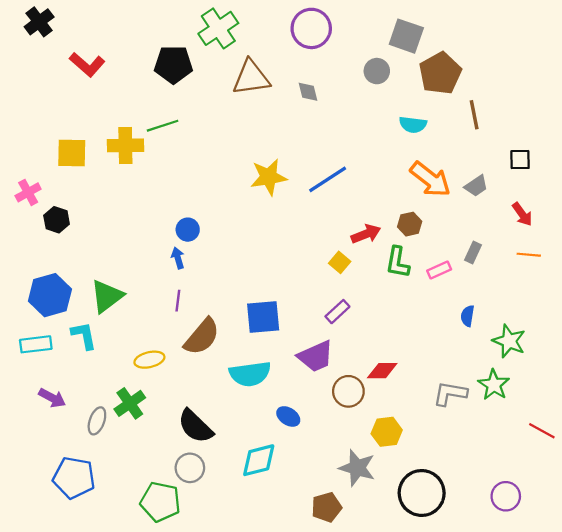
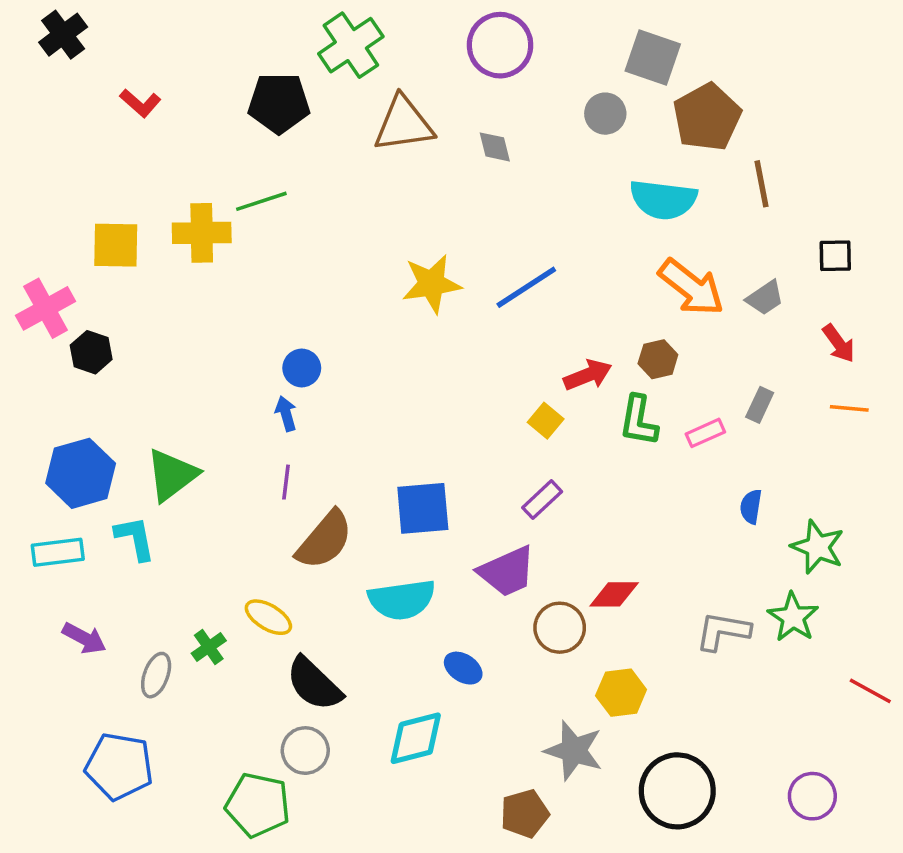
red L-shape: (87, 64) -> (140, 103), size x0.7
cyan semicircle: (413, 125) -> (663, 200), size x1.5
pink cross: (28, 192) -> (46, 308), size x1.4
yellow ellipse: (149, 360) -> (268, 617), moved, turned 44
green cross: (130, 403) -> (209, 647), size x0.7

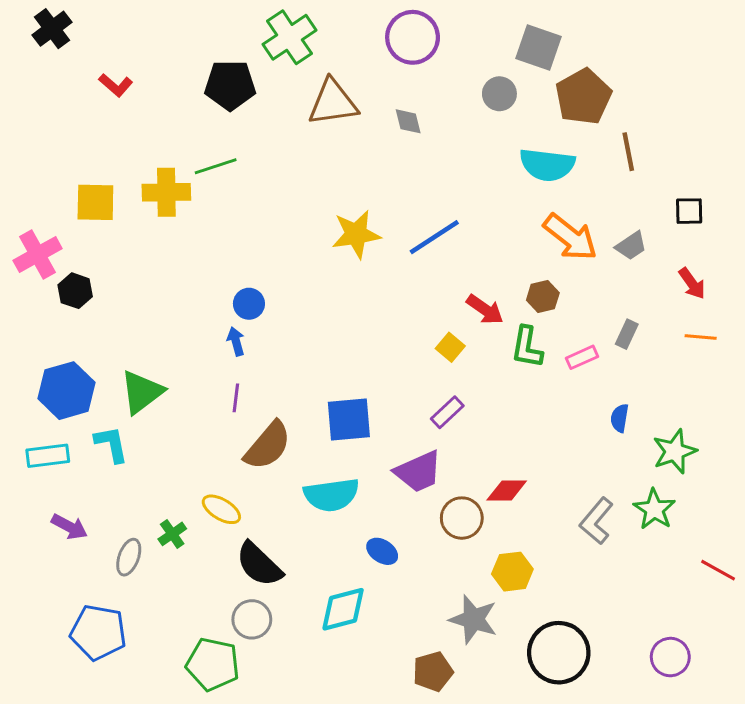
red arrow: (588, 375) -> (485, 310), turned 57
green star: (818, 547) -> (675, 451), turned 30
gray L-shape: (723, 631) -> (596, 521), turned -60

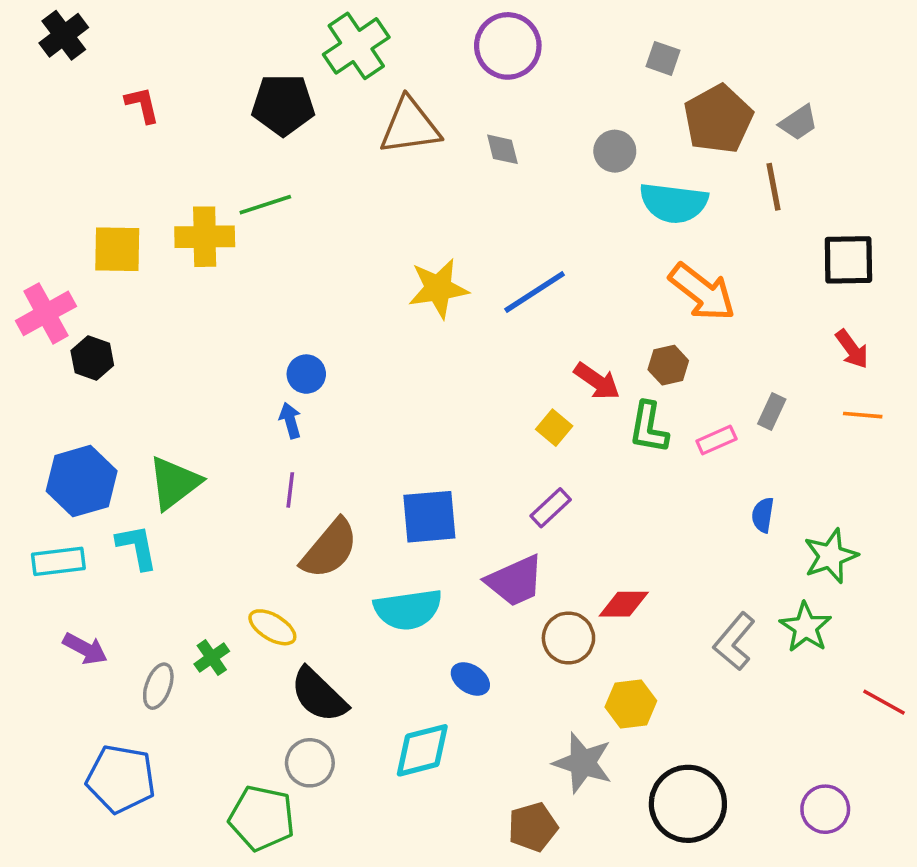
gray square: (539, 47) -> (663, 58), size x0.6
red L-shape: (116, 85) -> (142, 105), turned -144
gray circle: (499, 94) -> (615, 151), moved
black square: (689, 211) -> (848, 260), size x1.5
gray trapezoid: (631, 246) -> (798, 123), moved

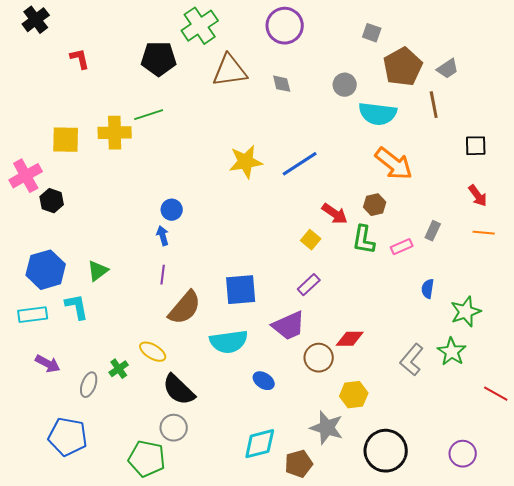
black square: (848, 260) -> (476, 146), size x0.7
green triangle: (174, 483) -> (98, 271), size x0.7
cyan diamond: (422, 750) -> (260, 444), moved

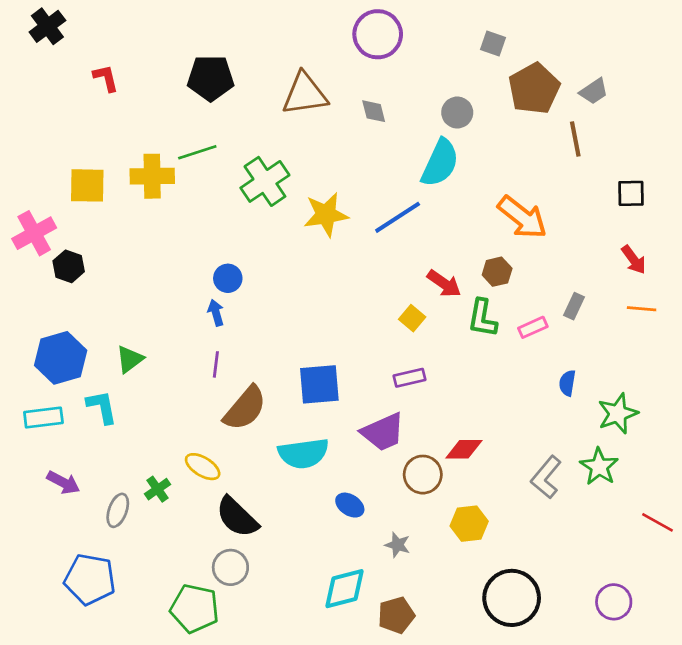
green cross: (200, 26) -> (265, 181), moved
cyan semicircle: (378, 114) -> (440, 163), moved, turned -72
purple rectangle: (309, 285) -> (409, 378), turned 30
gray star: (327, 428) -> (398, 545), moved, size x0.6

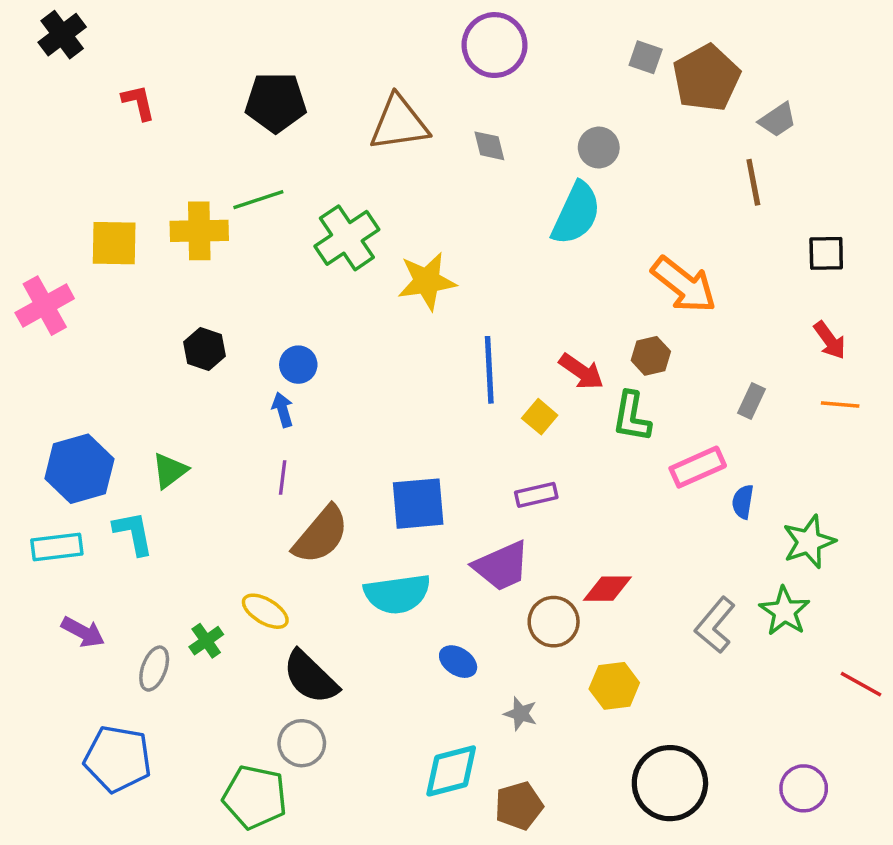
brown pentagon: (534, 89) -> (706, 78), moved
blue line: (398, 217) -> (489, 370), moved, turned -60
black hexagon: (69, 266) -> (204, 349), moved
pink rectangle: (533, 327) -> (698, 467), moved, size x1.4

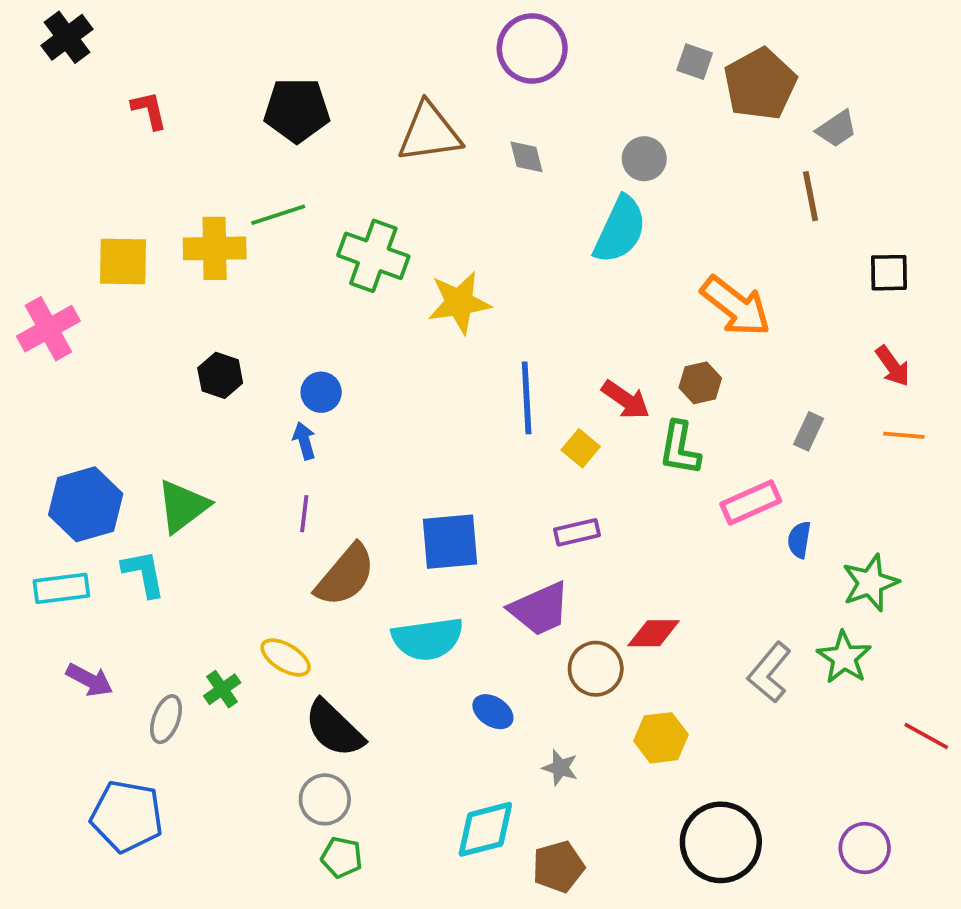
green cross: (347, 238) -> (373, 256), turned -36
green triangle: (170, 471) -> (183, 506), size x1.4
green pentagon: (255, 797) -> (342, 857), moved, size x0.6

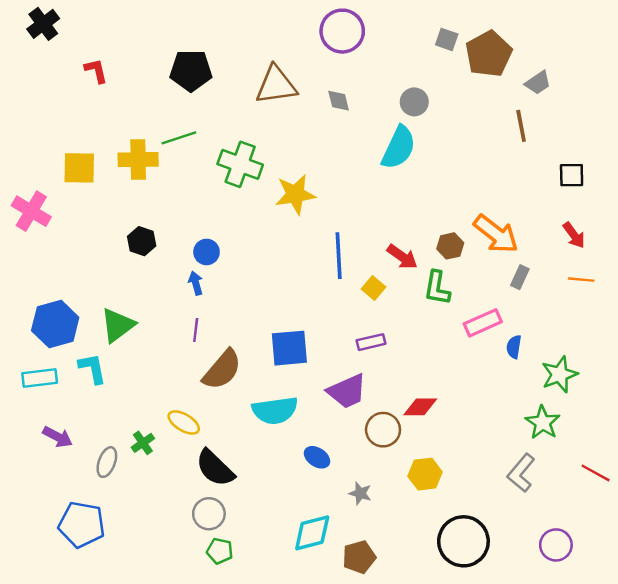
orange arrow: (736, 306) -> (496, 234), moved
pink cross: (48, 329) -> (31, 211), turned -30
gray L-shape: (769, 672) -> (521, 473), moved

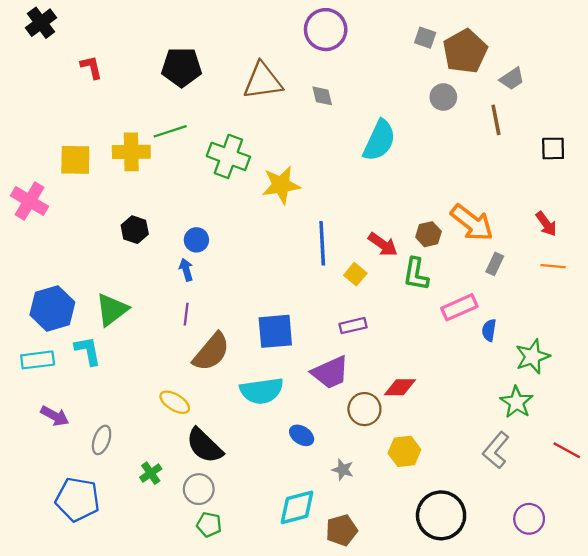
gray circle: (414, 102) -> (443, 97), moved
black square: (572, 175) -> (553, 148), moved
green cross: (143, 443) -> (151, 473), moved

